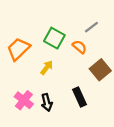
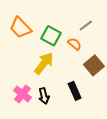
orange trapezoid: (18, 49) -> (20, 28), moved, turned -90
yellow arrow: (47, 68) -> (44, 63), size x1.6

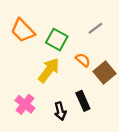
orange semicircle: (75, 44) -> (83, 60), moved
black arrow: (44, 96) -> (60, 111), moved

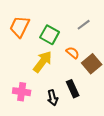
orange trapezoid: (23, 30) -> (20, 27), turned 70
pink cross: (25, 104) -> (22, 92), turned -30

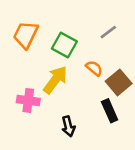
black rectangle: (73, 89) -> (110, 111), moved
pink cross: (22, 92) -> (28, 100), moved

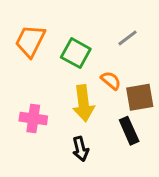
yellow arrow: (55, 80) -> (83, 103), moved, turned 136
brown square: (119, 82) -> (140, 97), turned 30

